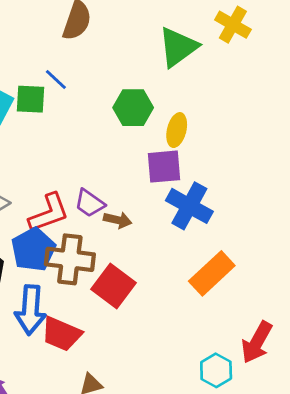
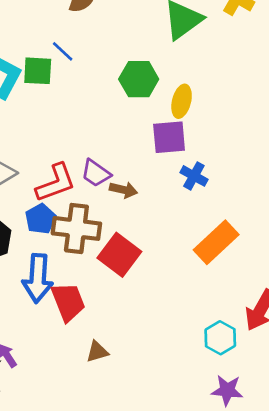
blue cross: (189, 206) -> (194, 176), size x0.6
blue pentagon: (33, 250) -> (40, 219), size x0.7
red trapezoid: (61, 334) -> (68, 302), turned -135

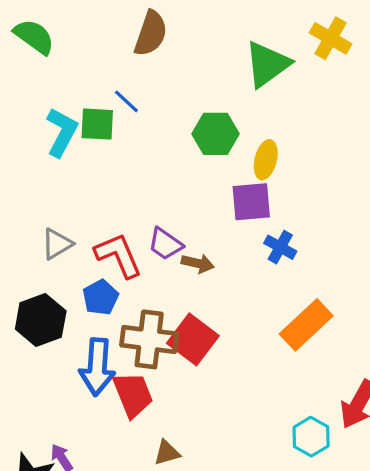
red L-shape: (56, 183) -> (118, 255), turned -93
brown cross: (76, 228) -> (149, 339), moved

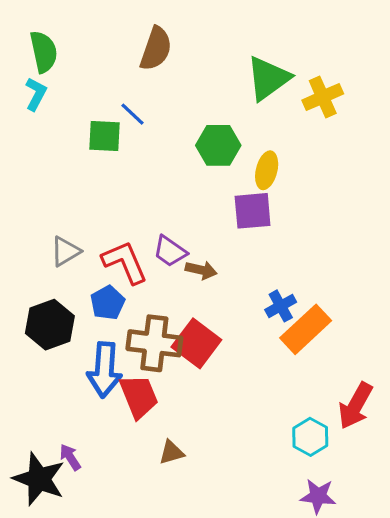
green semicircle: (34, 37) -> (44, 52), turned 42
yellow cross: (330, 38) -> (323, 97), moved, turned 36
cyan L-shape: (62, 132) -> (36, 94), moved, size x0.7
blue cross: (280, 247) -> (281, 306), moved, turned 32

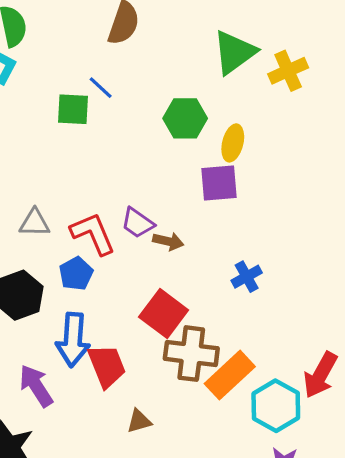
gray triangle: (65, 251) -> (35, 223), turned 32
orange rectangle: (306, 329) -> (230, 375), moved
brown cross: (154, 343) -> (191, 354), moved
cyan hexagon: (310, 437) -> (276, 406), size x1.4
purple arrow: (70, 457) -> (36, 386), moved, size x1.6

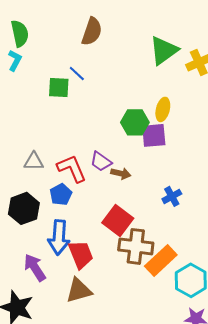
green hexagon: (185, 118) -> (135, 122), moved
brown triangle: (139, 421) -> (79, 290), moved, size x1.6

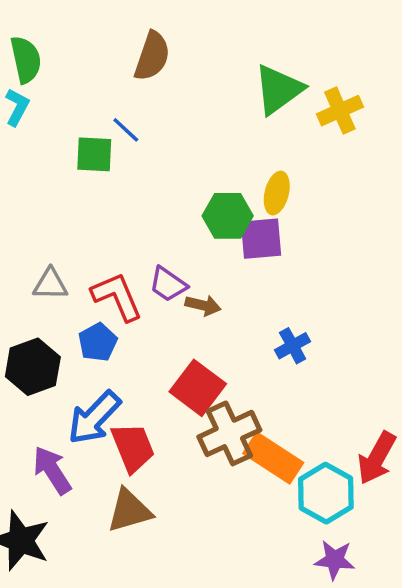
blue arrow: (59, 237) -> (94, 418), turned 40
brown cross: (136, 246) -> (229, 433), turned -32
orange rectangle: (161, 260) -> (273, 458), turned 76

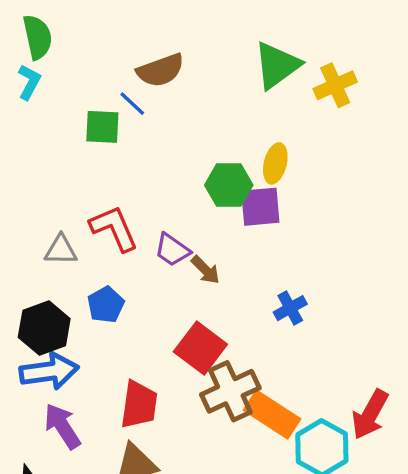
brown semicircle: (152, 56) -> (161, 70), moved, turned 51
red L-shape: (117, 297) -> (114, 228), moved
brown arrow: (203, 305) -> (205, 270), turned 32
blue arrow: (94, 418) -> (49, 371), moved, turned -142
red trapezoid: (133, 447) -> (139, 405), turned 30

